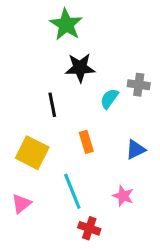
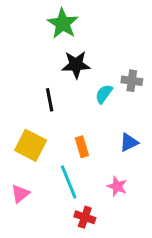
orange rectangle: (86, 142) -> (82, 147), moved

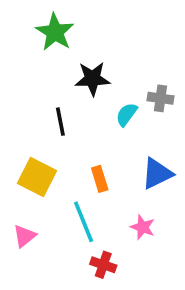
green star: (63, 23) -> (55, 32), moved
blue triangle: (129, 142) -> (157, 173), size x1.4

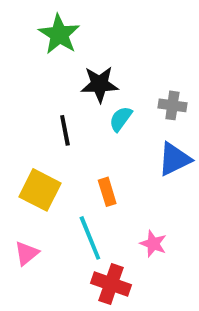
cyan semicircle: (127, 114) -> (121, 119), moved
blue triangle: (157, 173) -> (174, 159), moved
red cross: (103, 265) -> (111, 284), size x1.4

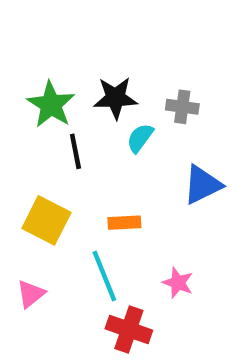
green star: (59, 34) -> (51, 105), moved
gray cross: (172, 105) -> (182, 107), moved
orange rectangle: (107, 192) -> (124, 223), turned -76

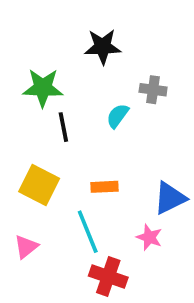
black star: (116, 98) -> (103, 47), moved
green star: (51, 105) -> (43, 88), turned -30
blue triangle: (202, 185) -> (170, 198), moved

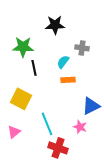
orange rectangle: (104, 187) -> (68, 80), moved

